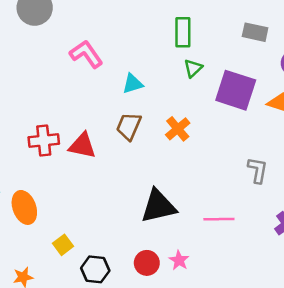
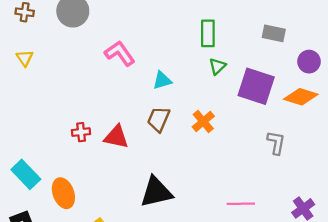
red cross: (44, 140) -> (81, 132), size x0.7
gray L-shape: (258, 170) -> (276, 143), moved
black triangle: (158, 206) -> (156, 192), moved

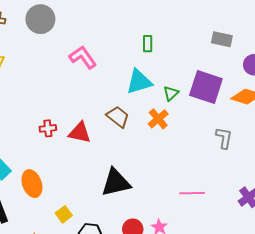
green rectangle: (208, 33) -> (148, 44), moved, size x0.7
green triangle: (217, 66) -> (171, 93), moved
cyan triangle: (162, 80) -> (139, 82), moved, size x1.5
brown trapezoid: (159, 119) -> (118, 117), turned 105

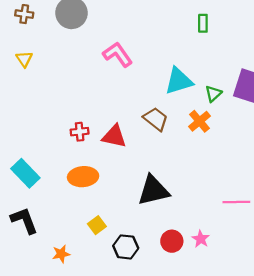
green rectangle: (148, 44) -> (203, 23), moved
orange ellipse: (32, 184) -> (83, 177), moved, turned -75

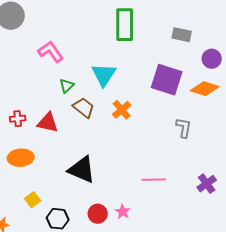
green rectangle: (203, 23) -> (125, 25), size x2.0
cyan triangle: (179, 81) -> (104, 75), turned -40
green triangle: (213, 94) -> (67, 86), moved
black triangle: (153, 190) -> (82, 170), turned 36

